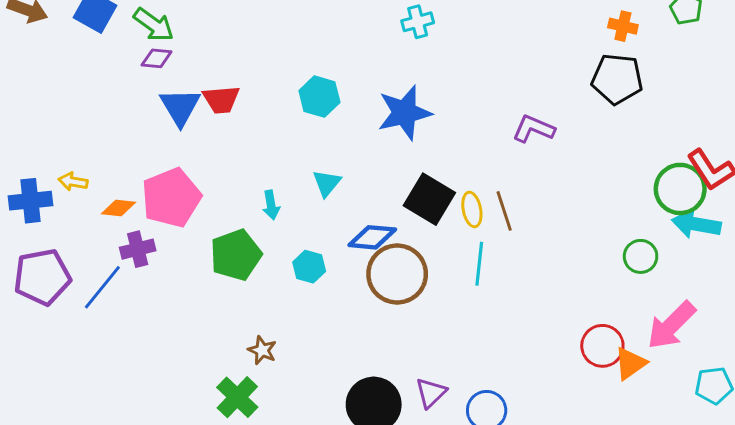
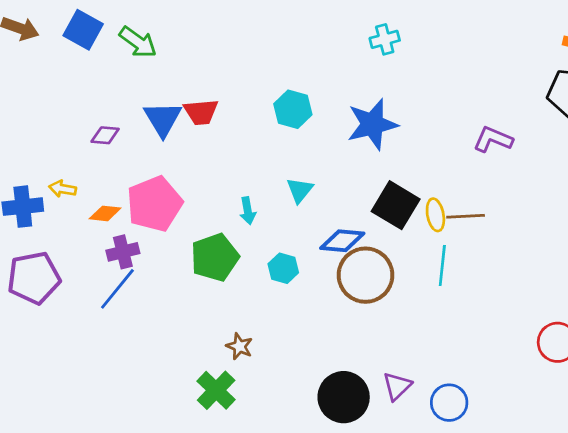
purple diamond: (157, 58) -> (105, 135), moved
brown line: (504, 211) -> (466, 216), turned -75
blue line: (102, 287) -> (117, 289), moved

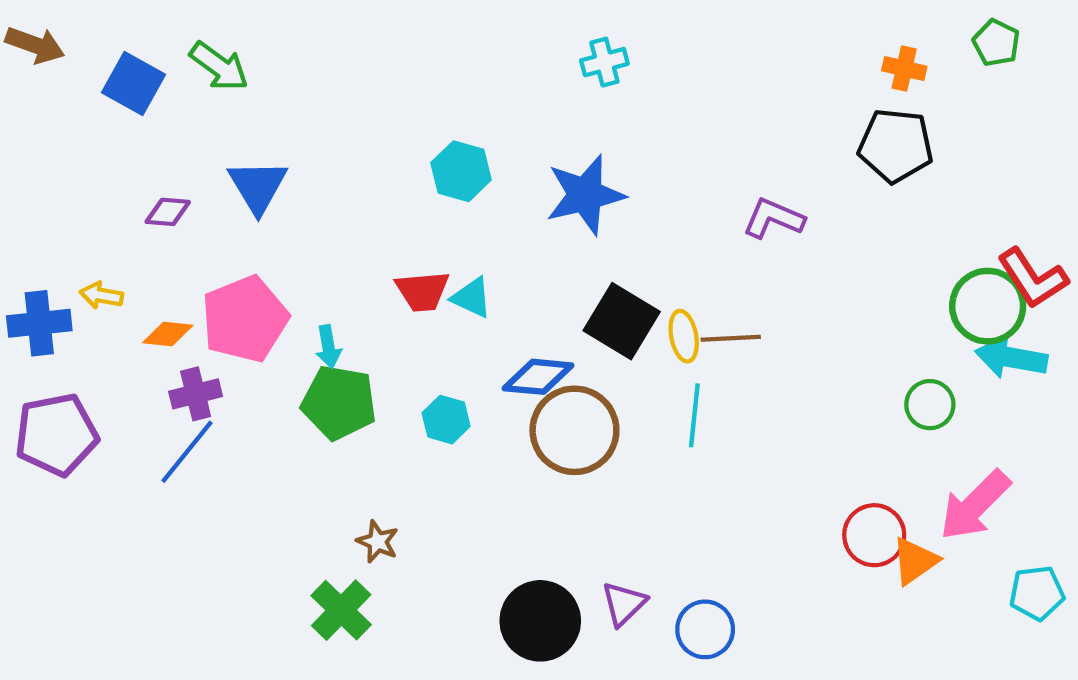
blue square: (83, 30) -> (133, 83), moved
red trapezoid: (201, 112) -> (422, 291), moved
cyan triangle: (300, 190) -> (472, 298), turned -44
cyan arrow: (248, 211) -> (328, 347), moved
green pentagon: (215, 257) -> (339, 402), turned 30

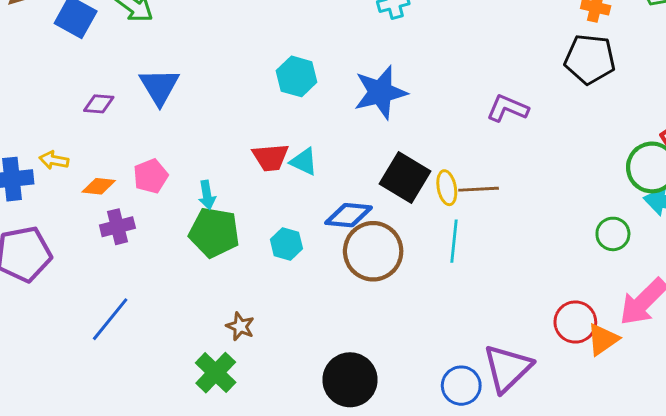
pink pentagon: (245, 319) -> (151, 176), size x0.6
blue line: (187, 452) -> (110, 319), moved
purple triangle: (624, 604) -> (507, 368), moved, size x1.6

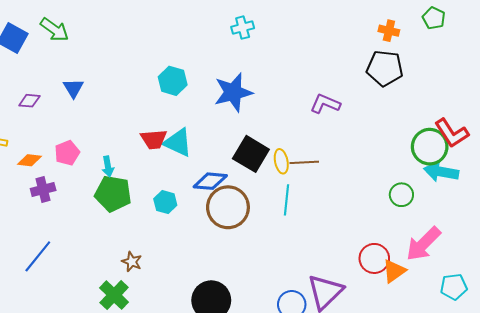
blue triangle: (159, 87) -> (73, 88), size x0.7
cyan triangle: (304, 162) -> (178, 142), size x1.4

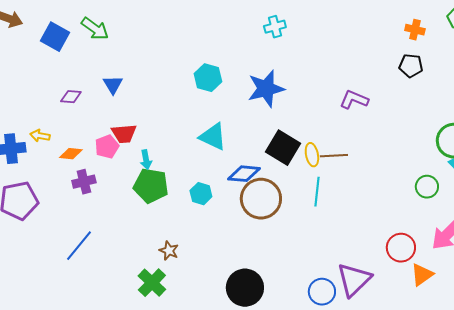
black pentagon: (385, 68) -> (411, 66), size x0.7
red trapezoid: (154, 139) -> (124, 134), moved
orange triangle: (394, 271) -> (422, 275), moved

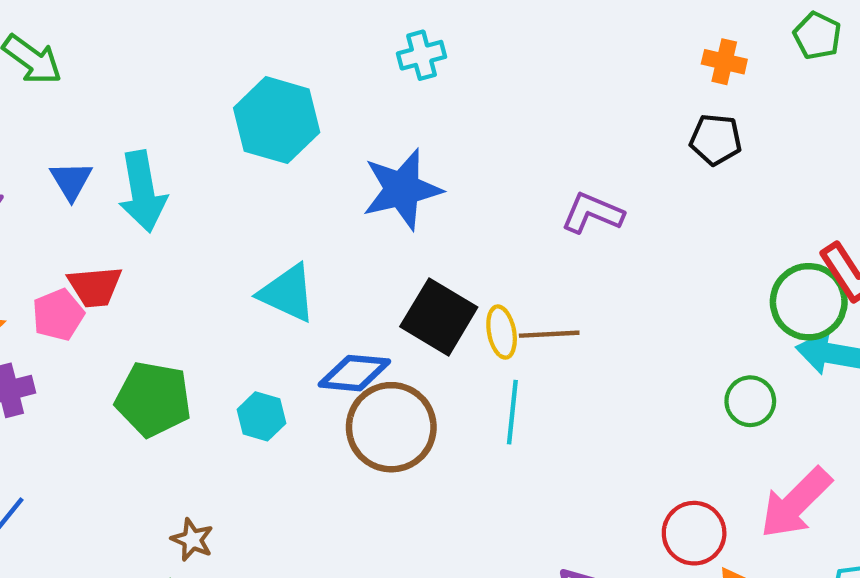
cyan hexagon: (208, 78) -> (277, 120), moved, size x1.4
cyan arrow: (146, 160) -> (143, 191), moved, size x1.8

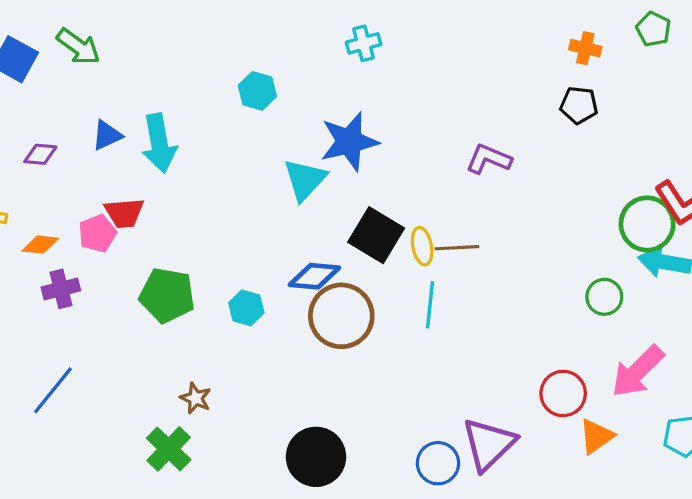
cyan hexagon: (277, 120) -> (257, 91), size x0.6
blue triangle: (71, 181) -> (107, 135), turned 36
cyan triangle: (287, 293) -> (305, 180), moved, turned 48

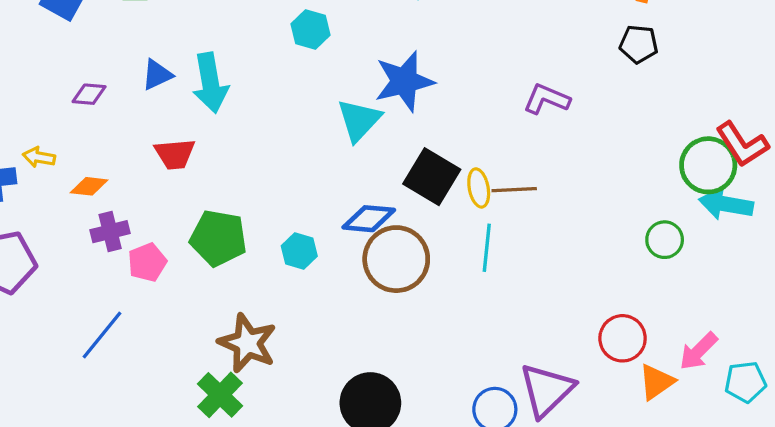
pink pentagon: (97, 233) -> (147, 262), moved
pink arrow: (638, 371) -> (698, 351), moved, size x0.7
brown star: (196, 398) -> (247, 343), size x1.8

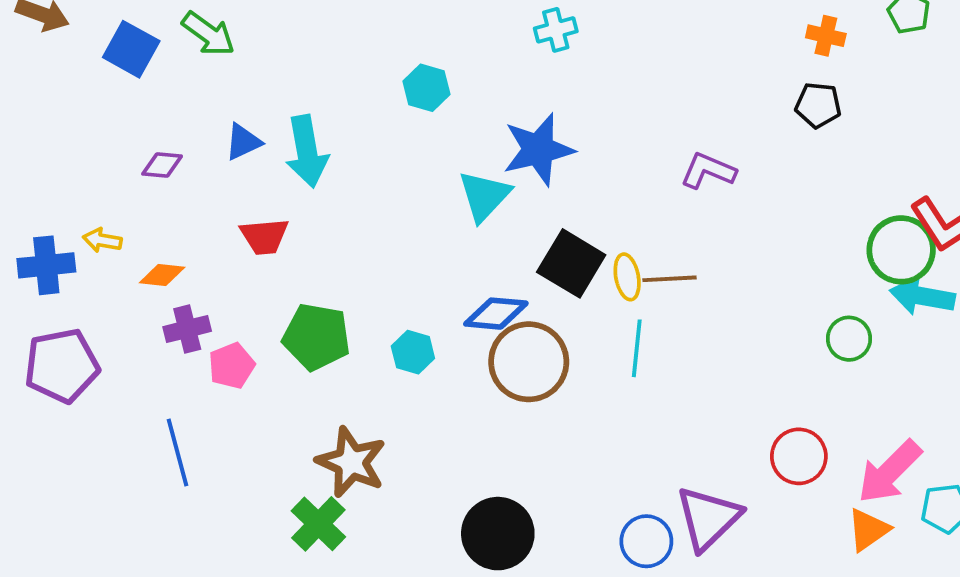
blue line: (102, 335) -> (178, 452), turned -54
pink arrow: (698, 351) -> (890, 472), size x1.4
orange triangle: (656, 382) -> (868, 530), moved

